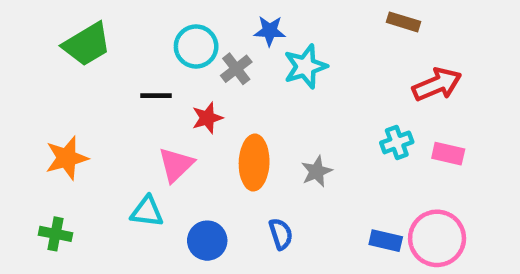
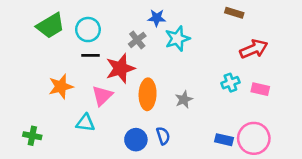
cyan circle: (196, 46) -> (88, 30), moved
red star: (207, 118) -> (120, 68), size x1.6
orange star: (67, 158) -> (61, 87), moved
blue circle: (207, 241) -> (136, 140), moved

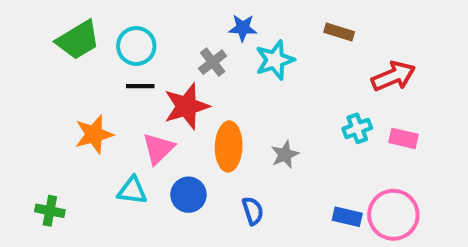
brown rectangle: (234, 13) -> (339, 32), moved
blue circle: (136, 140) -> (188, 195), moved

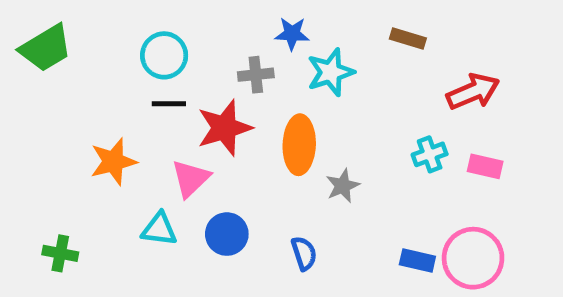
green trapezoid: (78, 40) -> (46, 48), moved
gray cross: (213, 62) -> (256, 75), turned 32
orange ellipse: (229, 146) -> (299, 145), moved

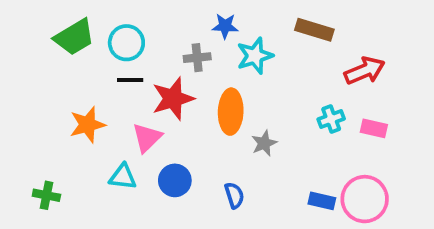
brown rectangle: (408, 39) -> (314, 30), size x1.4
green trapezoid: (46, 48) -> (74, 37), moved

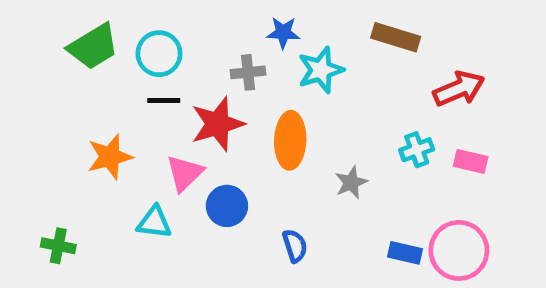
gray star: (264, 143) -> (351, 182), moved
blue circle: (175, 180) -> (227, 206), moved

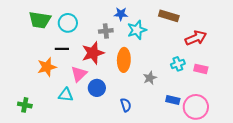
green trapezoid: (93, 47) -> (40, 20), turned 40
black line: (164, 100) -> (62, 49), moved
blue rectangle: (405, 253) -> (173, 100), moved

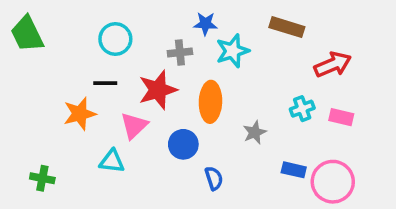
green trapezoid: (40, 20) -> (27, 34), moved, turned 55
blue circle: (97, 88) -> (183, 144), moved

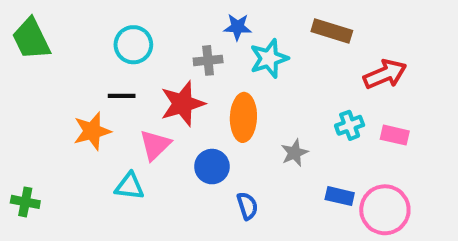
green cross: (42, 178) -> (25, 202), moved

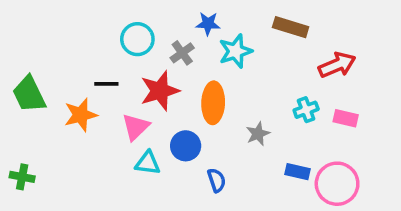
green trapezoid: (31, 39) -> (29, 94), moved
cyan circle: (133, 45) -> (137, 39), moved
gray cross: (208, 60) -> (182, 53), turned -30
cyan triangle: (129, 186) -> (148, 163), moved

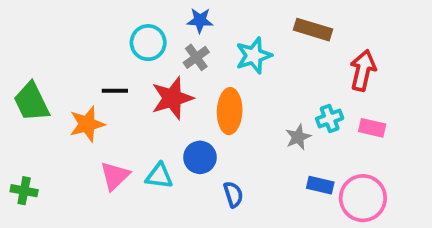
blue star: (208, 24) -> (200, 20), moved
red arrow: (337, 65) -> (363, 70), turned -54
pink triangle: (136, 127) -> (115, 176), moved
gray star: (258, 134) -> (298, 137), moved

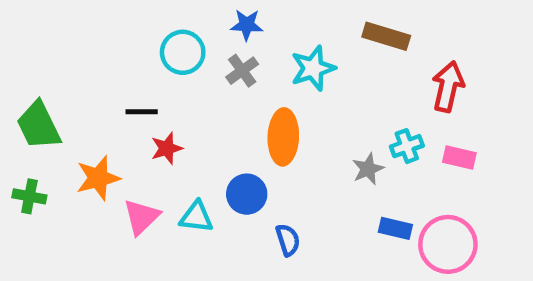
red star: (172, 98) -> (167, 148), moved, size x0.6
orange star: (87, 124) -> (98, 178), moved
green cross: (24, 191) -> (29, 196), moved

